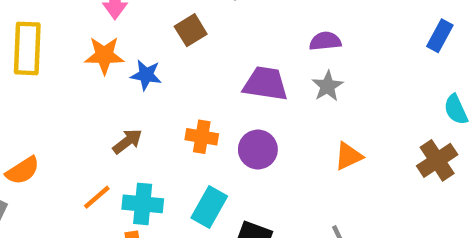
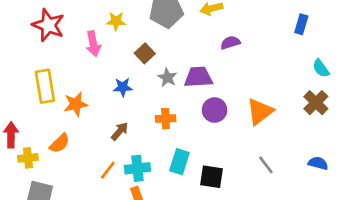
orange star: (104, 55) -> (76, 104), moved
gray star: (328, 86) -> (167, 77), moved
purple circle: (258, 149) -> (215, 110), moved
orange triangle: (348, 156) -> (260, 112), size x1.5
orange semicircle: (23, 171) -> (60, 143), moved

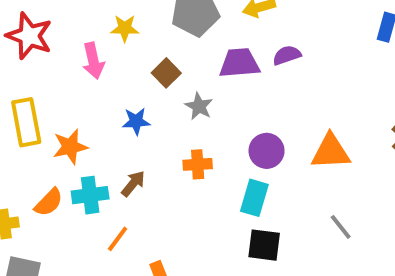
purple trapezoid: (198, 77) -> (239, 63), moved
orange triangle: (260, 112) -> (331, 152), turned 36
cyan rectangle: (179, 162) -> (254, 198), moved
cyan cross: (137, 168) -> (90, 195), moved

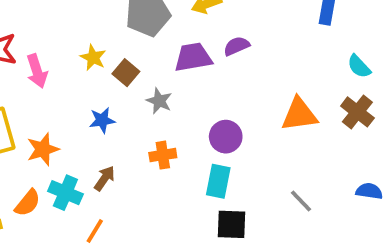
yellow star: (125, 28) -> (93, 58), moved, turned 30
pink arrow: (93, 61) -> (37, 71), moved
orange triangle: (331, 152) -> (299, 114), moved
cyan cross: (90, 195) -> (65, 193), turned 36

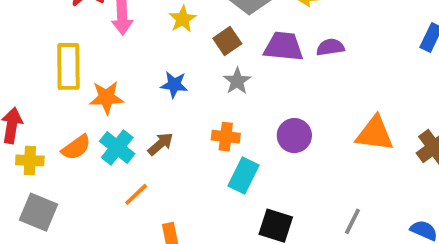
brown square: (126, 73) -> (227, 41), moved
cyan rectangle: (218, 181) -> (243, 176), moved
gray line: (301, 201) -> (352, 221), turned 55

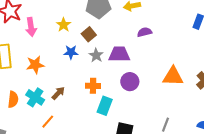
purple trapezoid: (284, 46) -> (119, 54), moved
blue star: (174, 85) -> (71, 52), moved
orange star: (106, 98) -> (35, 65), moved
orange semicircle: (76, 147) -> (13, 99), turned -42

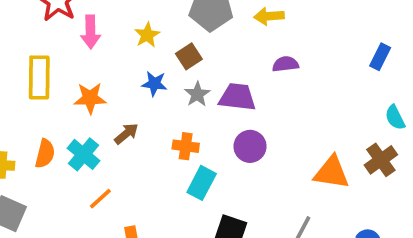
orange triangle: (173, 76) -> (332, 173), moved
brown arrow: (58, 93) -> (126, 134), moved

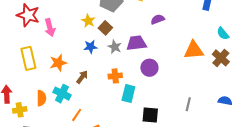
yellow star: (147, 35) -> (88, 21), moved
orange triangle: (332, 173) -> (194, 50), moved

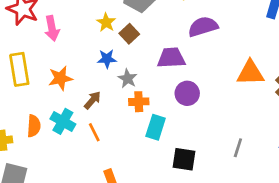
purple semicircle: (158, 19) -> (203, 27), size x1.5
gray star: (115, 47) -> (128, 79), moved
orange line: (77, 115) -> (94, 132), moved, turned -64

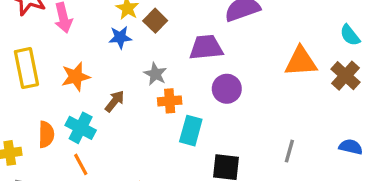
blue star: (107, 59) -> (120, 37), moved
orange line: (94, 132) -> (81, 164), moved

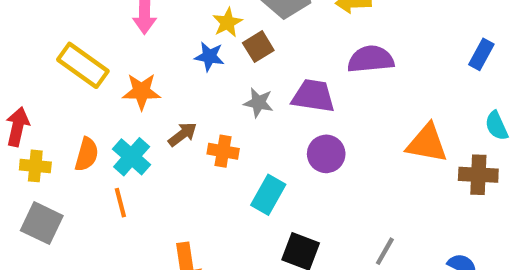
yellow rectangle: (26, 68) -> (83, 65), turned -57
gray star: (155, 74) -> (258, 103), moved, turned -30
brown cross: (346, 76) -> (478, 175), turned 36
orange cross: (170, 101) -> (223, 151), moved

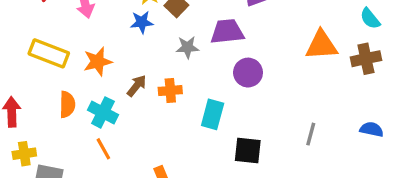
orange semicircle: (87, 154) -> (67, 104), moved
yellow cross: (35, 166) -> (24, 154), moved

